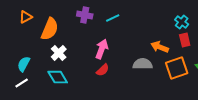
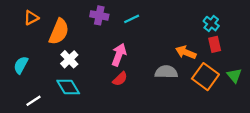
cyan semicircle: (24, 64) -> (21, 65), moved
orange square: (177, 68) -> (205, 77), turned -35
white line: (22, 83) -> (34, 101), moved

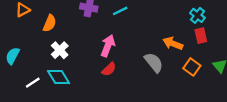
orange semicircle: (59, 32) -> (50, 23), size x0.7
gray semicircle: (166, 72) -> (154, 62), turned 50
orange square: (205, 77) -> (192, 67), size x0.7
white line: (34, 101) -> (33, 83), moved

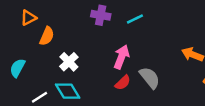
orange semicircle: (50, 23) -> (47, 36), moved
gray semicircle: (154, 62) -> (150, 78), moved

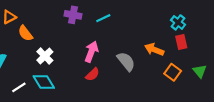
orange semicircle: (47, 36) -> (25, 33), turned 119
gray semicircle: (150, 78) -> (126, 61), moved

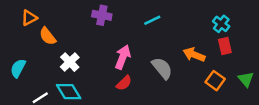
cyan line: (103, 18) -> (152, 20), moved

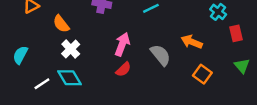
orange semicircle: (48, 36) -> (61, 24), moved
red rectangle: (225, 46) -> (236, 33), moved
orange square: (215, 81) -> (202, 74), moved

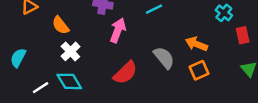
pink arrow: (122, 44) -> (118, 30), moved
red semicircle: (123, 69) -> (125, 73), size x1.5
orange square: (202, 74) -> (199, 70), moved, turned 30

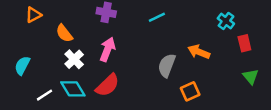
pink arrow: (118, 30) -> (107, 49), moved
gray semicircle: (164, 58) -> (167, 65), turned -120
orange square: (199, 70) -> (190, 91), moved
red semicircle: (125, 73) -> (107, 85), moved

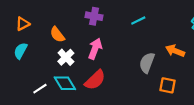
orange triangle: (33, 15) -> (23, 24), moved
cyan semicircle: (22, 65) -> (21, 51), moved
orange square: (190, 91) -> (167, 85), turned 35

